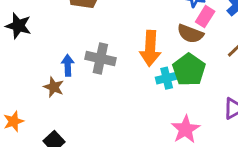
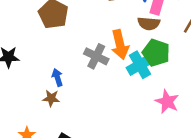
gray cross: (100, 58) -> (96, 56), moved, turned 30
cyan cross: (167, 78) -> (140, 65), size x1.5

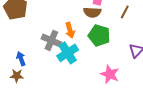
orange arrow: (120, 45) -> (70, 30), size x0.7
cyan cross: (140, 65) -> (68, 53), moved

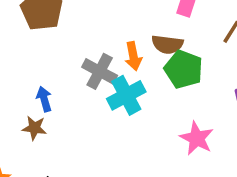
brown semicircle: (92, 12) -> (167, 44), moved

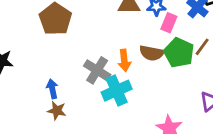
green pentagon: (184, 69) -> (179, 53), moved
brown star: (34, 128) -> (57, 111), moved

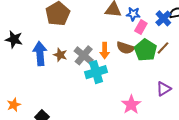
blue arrow: (52, 89) -> (40, 54), moved, size x1.6
brown star: (57, 111) -> (60, 55), moved

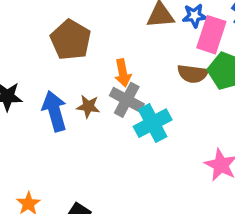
pink rectangle: (141, 27) -> (211, 35), size x1.5
orange arrow: (105, 51) -> (123, 73), moved

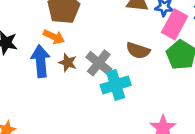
orange arrow: (123, 73) -> (54, 37), moved, turned -65
brown semicircle: (193, 74) -> (138, 51), moved

